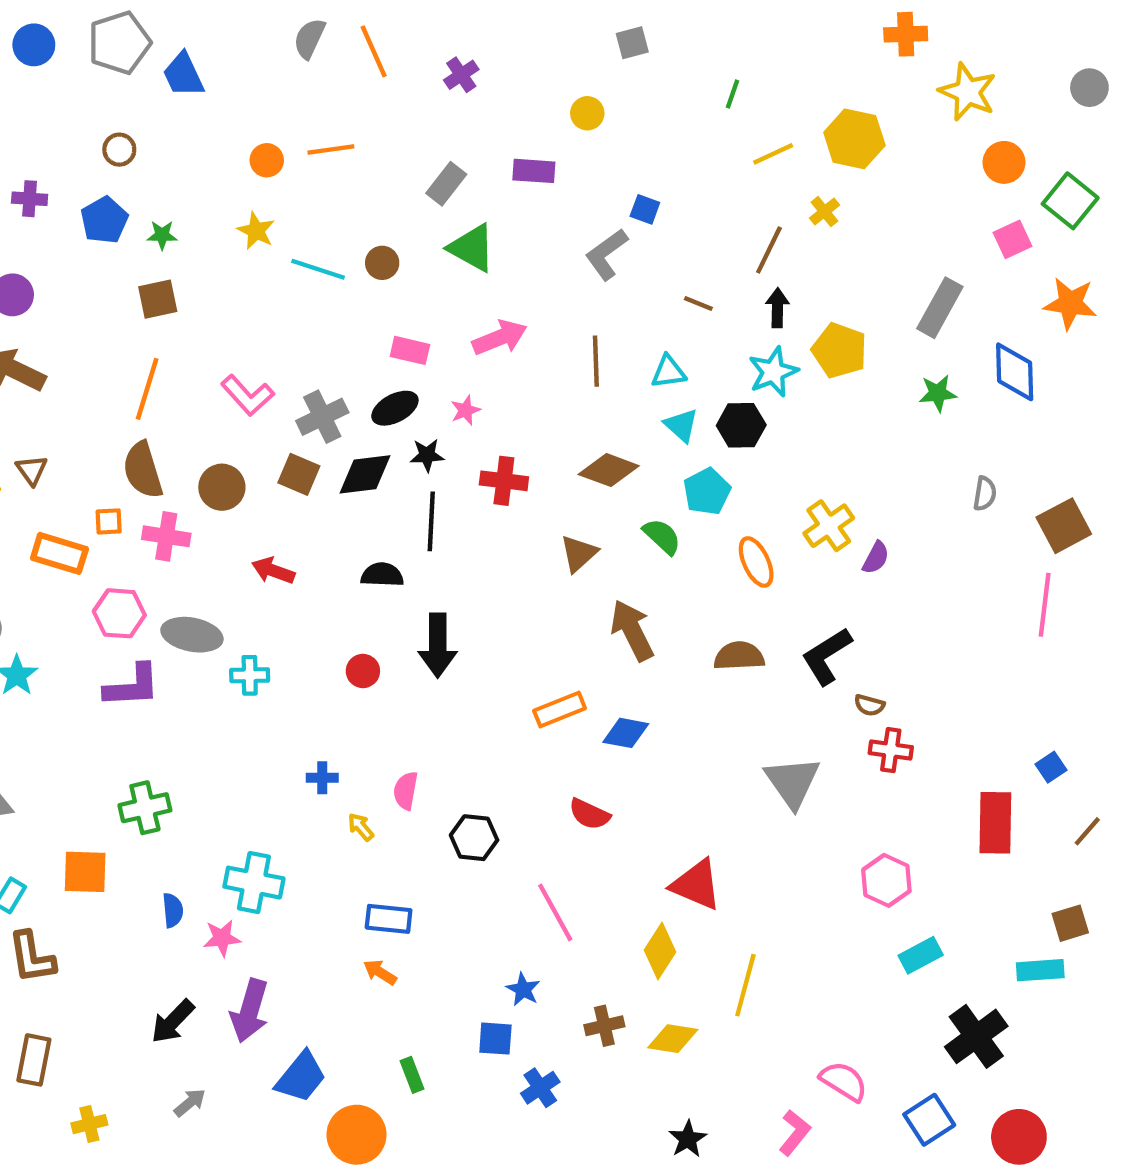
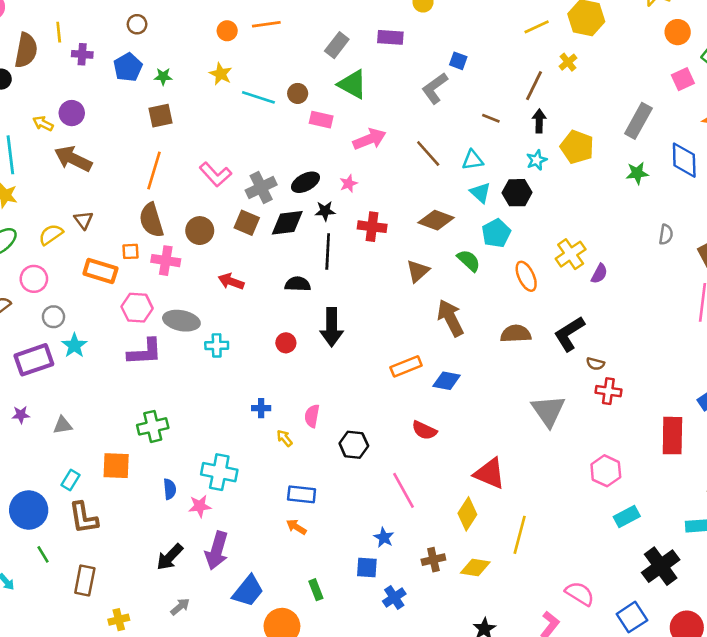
pink rectangle: (410, 350) -> (321, 120), moved
brown line: (596, 361) -> (428, 154), turned -40
cyan star: (773, 372) -> (537, 160), size x0.7

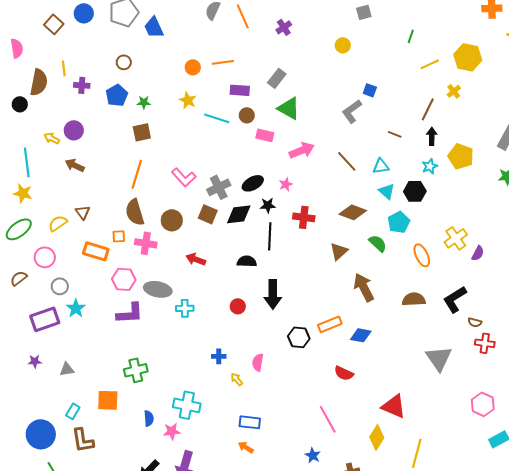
purple rectangle: (390, 37) -> (240, 90), moved
brown arrow: (73, 159) -> (75, 165), size x0.7
black hexagon: (354, 445) -> (299, 337), moved

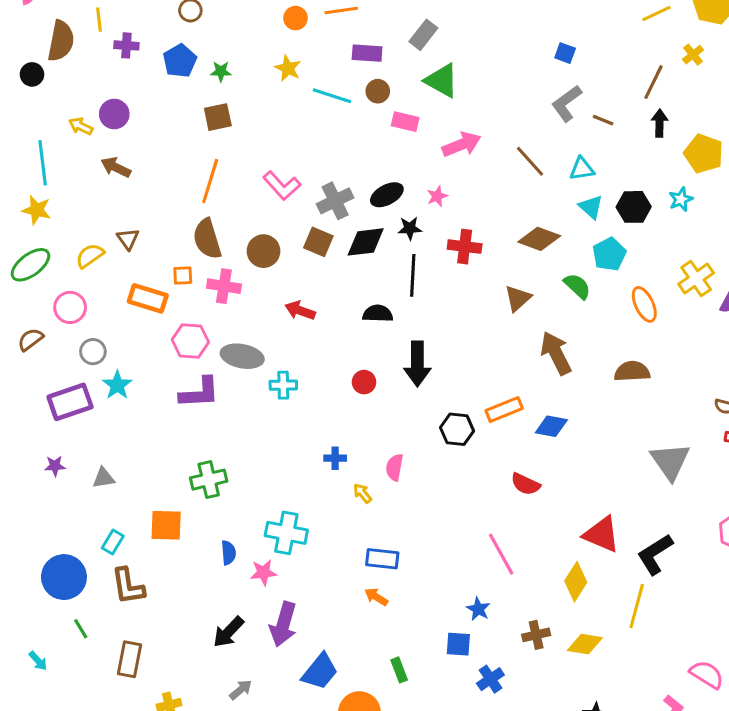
gray L-shape: (352, 111) -> (567, 103), moved
cyan star: (430, 166) -> (681, 199), moved
black L-shape: (455, 299) -> (655, 554), moved

